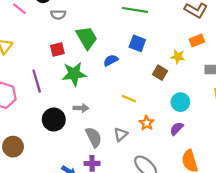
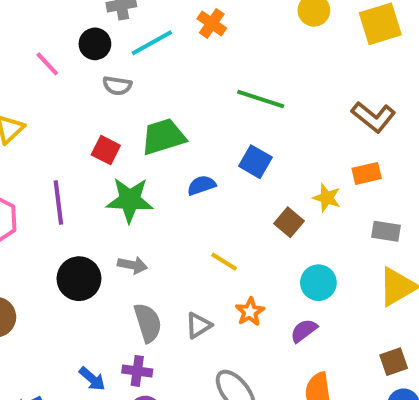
green trapezoid: (87, 38) -> (163, 137), turned -85
red square: (57, 49) -> (106, 150), turned 32

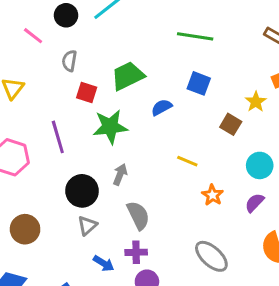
gray semicircle: (117, 86) -> (69, 61), moved, turned 100
yellow star: (327, 198) -> (256, 102), turned 30
gray arrow: (132, 265) -> (120, 175), turned -70
gray triangle: (198, 325) -> (87, 225), moved

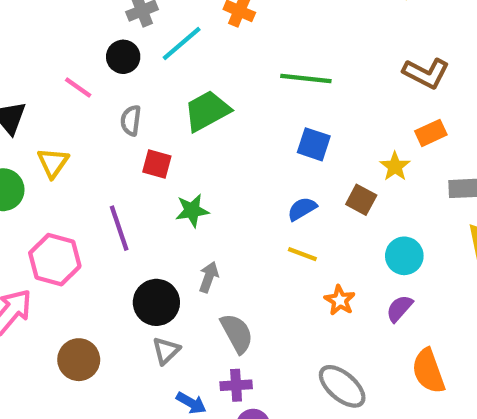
green trapezoid: (128, 76) -> (207, 111), moved
blue semicircle: (162, 107) -> (302, 209), moved
green star: (110, 127) -> (192, 210), size x0.7

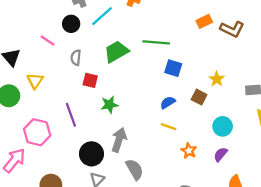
green line: (306, 79) -> (156, 42), moved
orange rectangle: (431, 133) -> (204, 21), moved
gray arrow: (209, 277) -> (119, 140), size x1.5

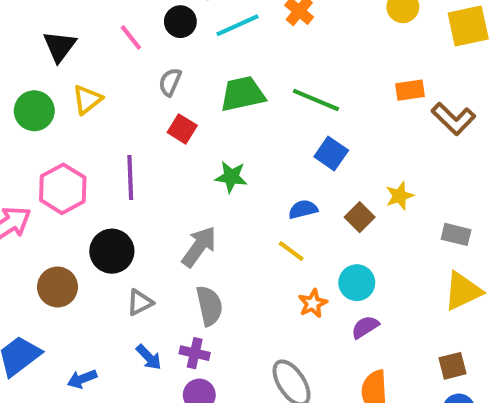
green star: (109, 105) -> (231, 177), moved
cyan circle: (223, 126) -> (357, 283), moved
black circle: (91, 154) -> (112, 251), moved

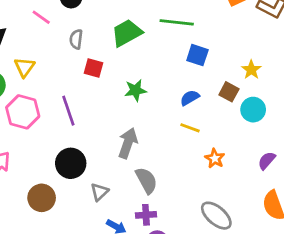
pink hexagon: (63, 189) -> (23, 112), moved
cyan circle: (357, 283) -> (253, 110), moved
purple semicircle: (365, 327) -> (267, 161), moved

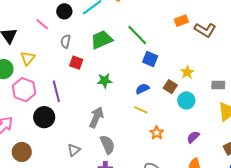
green line: (177, 22) -> (137, 35), turned 35
black circle: (71, 163) -> (44, 117), moved
brown circle: (42, 198) -> (22, 152), moved

